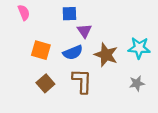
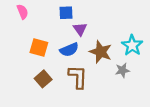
cyan star: (139, 48) -> (132, 45), turned 30
gray star: (137, 83) -> (122, 70), moved

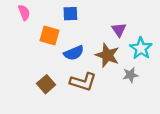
purple triangle: (80, 29) -> (119, 30), moved
orange square: (39, 47) -> (50, 36), moved
brown L-shape: (78, 77) -> (83, 82), turned 105

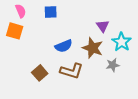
blue square: (70, 14) -> (51, 12), moved
orange square: (50, 36) -> (15, 31), moved

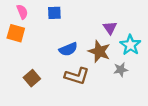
brown square: (40, 73) -> (32, 78), moved

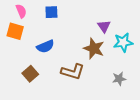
cyan star: (130, 45) -> (123, 42), turned 30
blue semicircle: (68, 49) -> (45, 46), moved
gray star: (121, 70) -> (119, 79), moved

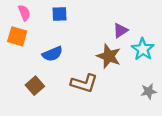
purple triangle: (104, 26) -> (120, 30), turned 32
cyan star: (123, 42) -> (143, 49), turned -30
gray star: (119, 79) -> (149, 91), moved

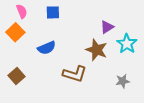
orange square: (17, 36) -> (15, 32), turned 30
brown square: (35, 86) -> (16, 76), moved
gray star: (149, 91) -> (123, 81), moved

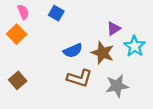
blue square: (53, 12) -> (56, 13), turned 32
blue semicircle: (47, 48) -> (73, 51), moved
gray star: (123, 81) -> (117, 86), moved, size x1.5

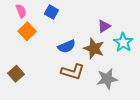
orange square: (17, 34) -> (27, 31), moved

